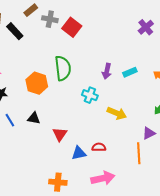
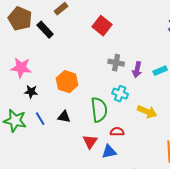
gray cross: (50, 19) -> (116, 63), moved
green semicircle: (63, 68) -> (99, 110), moved
red triangle: (60, 134) -> (90, 142), moved
red semicircle: (99, 147) -> (117, 132), moved

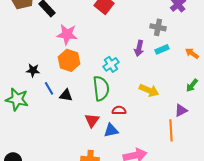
gray cross: (116, 63) -> (158, 27), moved
pink star: (21, 68) -> (67, 34), moved
cyan cross: (120, 94) -> (111, 64), moved, turned 35
blue line: (40, 119) -> (49, 88), moved

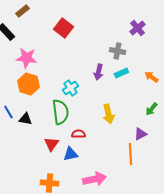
yellow arrow: (149, 90) -> (108, 114), turned 54

